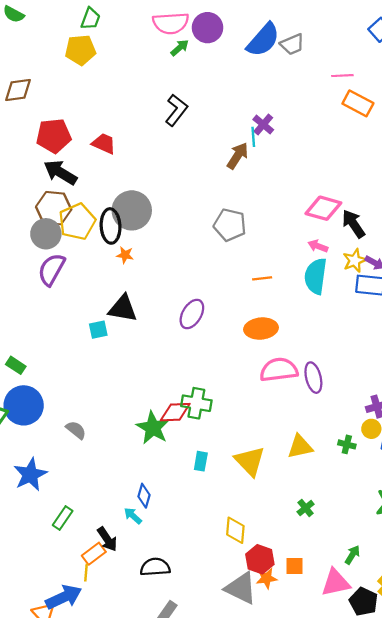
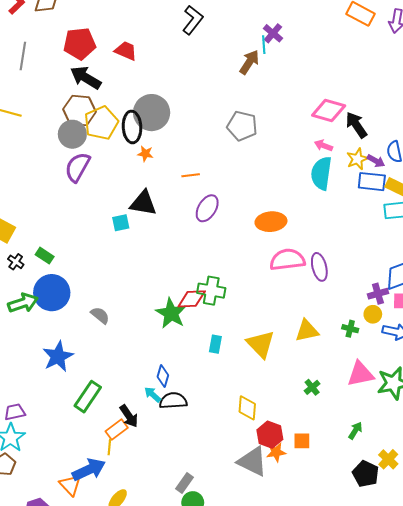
orange line: (262, 278) -> (191, 175), moved
green rectangle: (63, 518) -> (88, 397), size x1.4
black semicircle: (155, 567) -> (173, 401), moved
pink triangle: (336, 583) -> (360, 374), moved

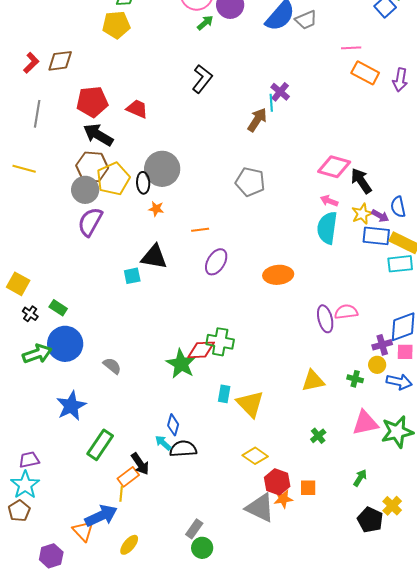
black ellipse: (132, 127) -> (143, 183), size x0.7
pink semicircle: (287, 260) -> (346, 312), moved, size x0.7
yellow triangle: (261, 344) -> (250, 404), moved
yellow diamond: (247, 408) -> (255, 456), turned -60

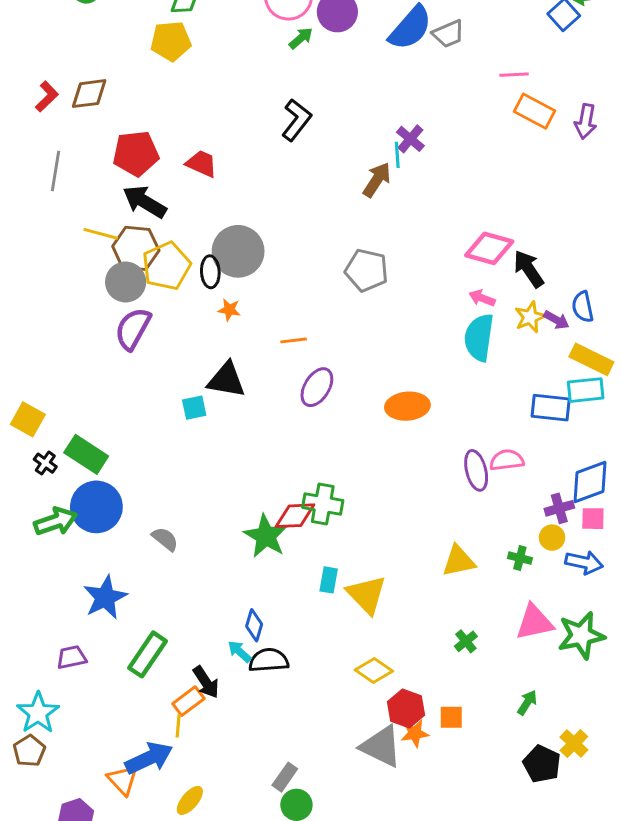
yellow line: (24, 169) -> (101, 234), moved
blue rectangle: (376, 236) -> (551, 408), moved
green rectangle: (58, 308) -> (86, 454), size x1.6
purple trapezoid: (29, 460) -> (72, 657), moved

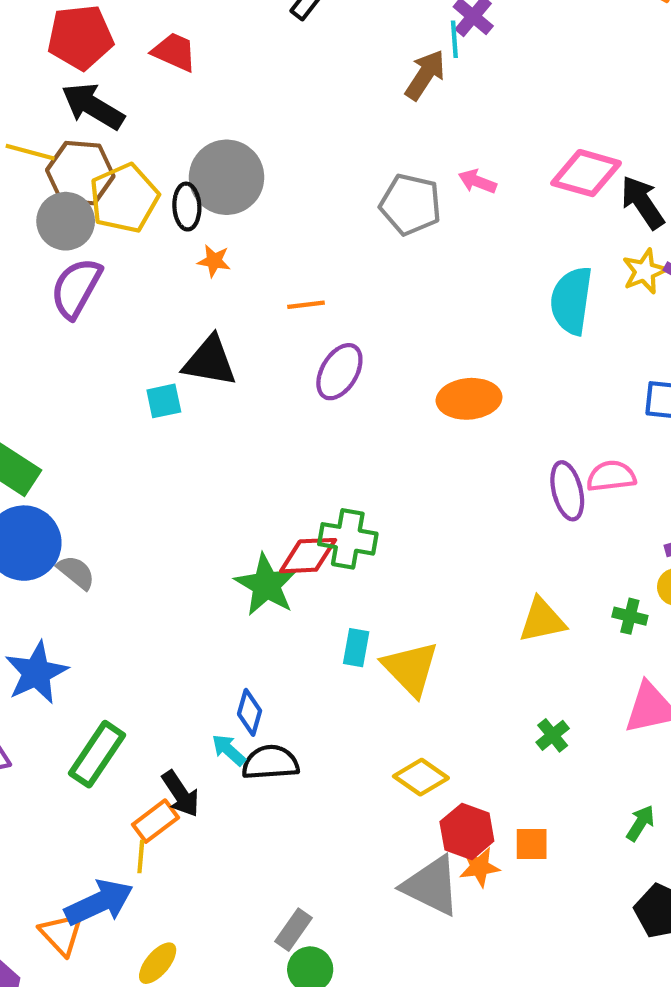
pink arrow: (482, 298) -> (477, 181), moved
gray semicircle: (165, 539) -> (76, 572), moved

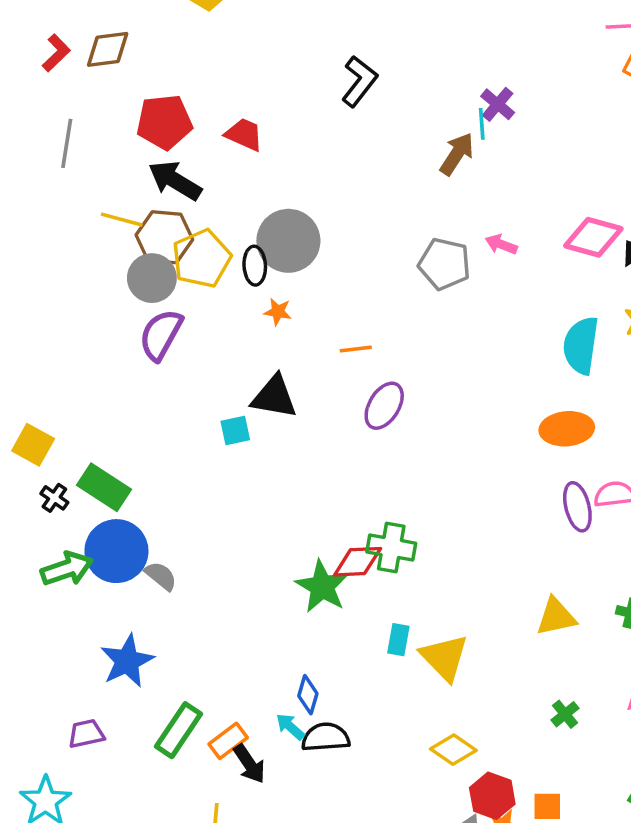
orange ellipse: (469, 399) -> (567, 429), moved
orange rectangle: (156, 821) -> (228, 741), moved

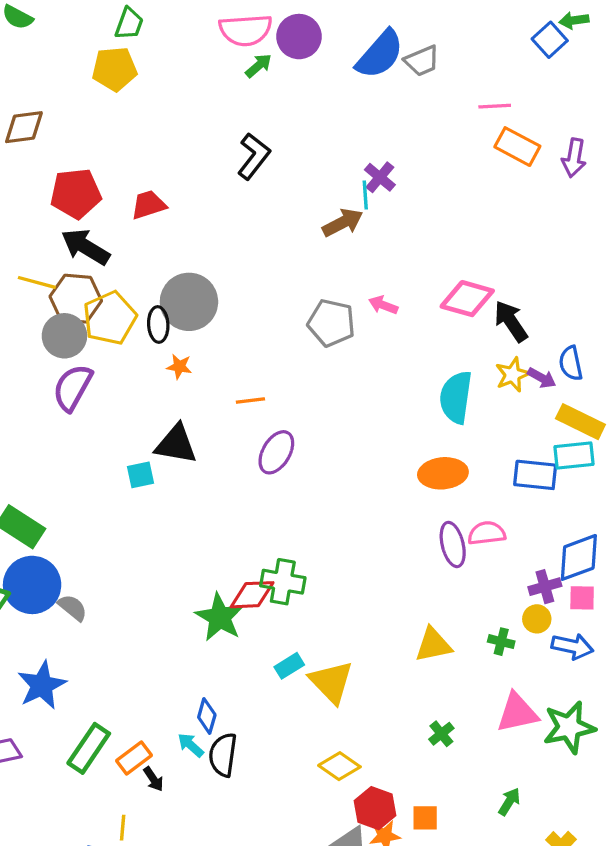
red trapezoid: (244, 134) -> (149, 205), turned -42
brown arrow: (457, 154) -> (343, 223), turned 30
cyan rectangle: (398, 640) -> (289, 666), turned 48
black semicircle: (326, 737) -> (223, 755), turned -78
black arrow: (249, 764) -> (153, 779), size x0.7

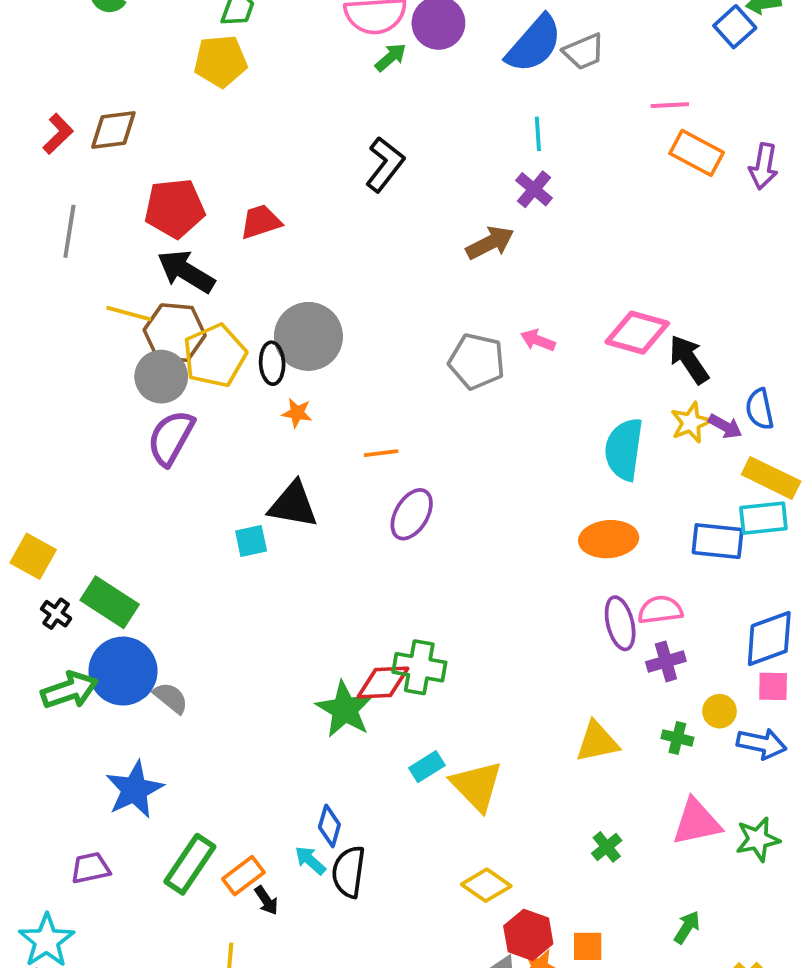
cyan line: (365, 195) -> (538, 134), moved
purple cross: (545, 587) -> (666, 661), moved
green star: (569, 727) -> (758, 839), size x0.7

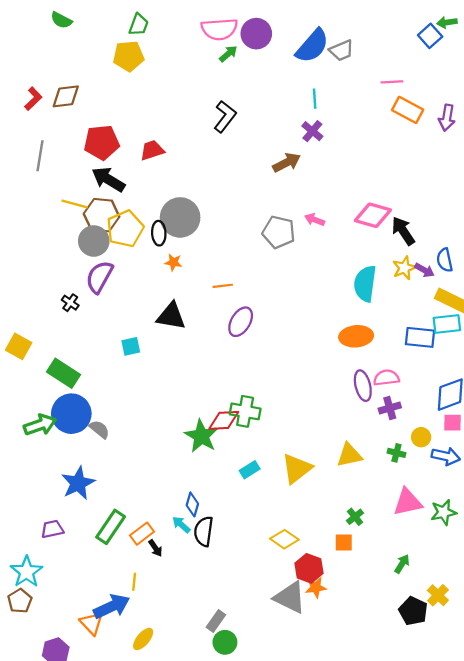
cyan square: (251, 541) -> (131, 346), moved
black cross: (56, 614) -> (70, 303), moved
yellow triangle: (477, 786) -> (297, 469), moved, turned 36
orange square: (588, 946) -> (344, 543), moved

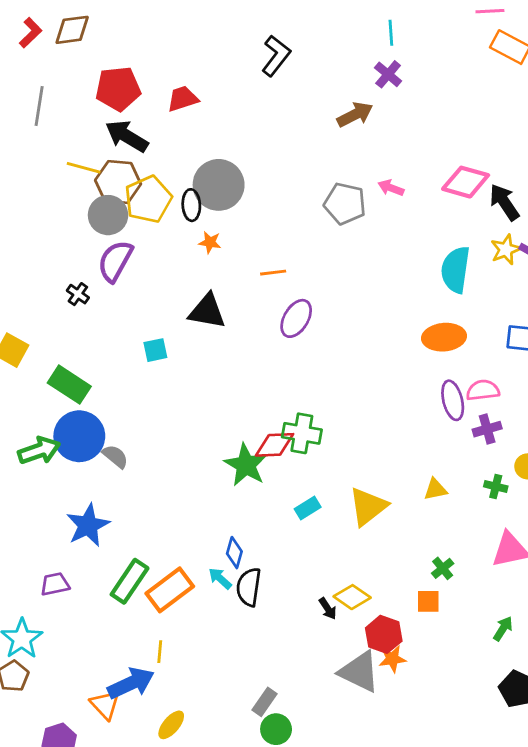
yellow triangle: (349, 455) -> (435, 489), size x0.7
orange rectangle: (142, 534) -> (170, 590), size x1.5
black arrow: (155, 548) -> (328, 609), moved

